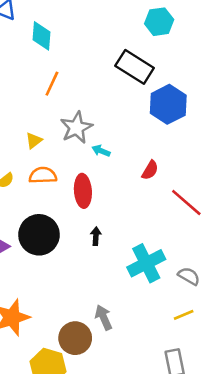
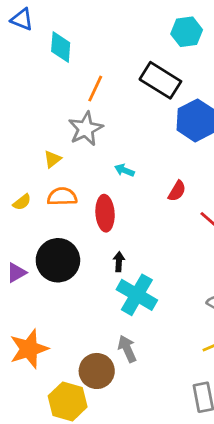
orange line: (52, 84) -> (95, 89), moved
gray star: (76, 128) -> (86, 129), moved
cyan cross: (146, 263) -> (137, 295), moved, turned -33

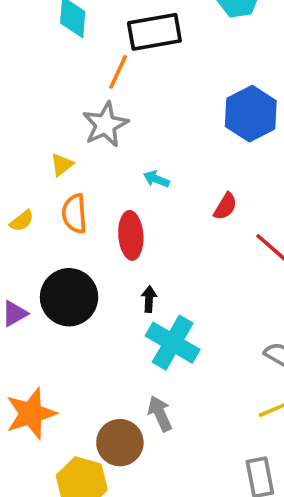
black rectangle: (160, 80) -> (154, 32), moved, turned -42
orange semicircle: (62, 197) -> (74, 214), turned -92

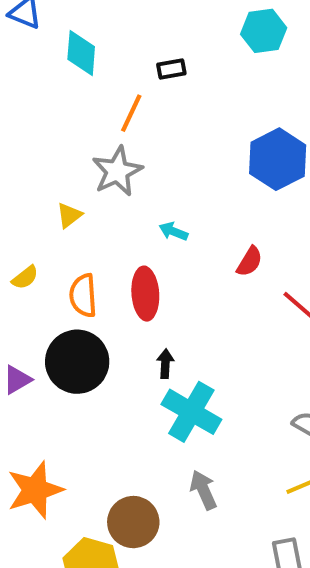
black rectangle: (154, 32) -> (171, 69), size x0.5
orange semicircle: (74, 214) -> (83, 296), moved
gray arrow: (160, 414) -> (203, 490), moved

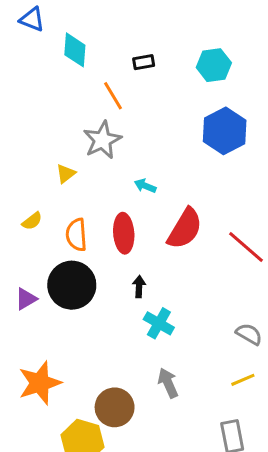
cyan hexagon: (264, 31) -> (214, 65), moved
orange line: (131, 113) -> (113, 96), turned -56
red semicircle: (250, 261) -> (185, 229), moved, size x1.8
cyan cross: (191, 412) -> (159, 323), size x0.7

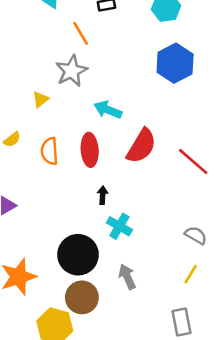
cyan arrow: (145, 186) -> (108, 110), size x1.5
black circle: (72, 285) -> (78, 255), moved
yellow line: (243, 380) -> (191, 274), turned -36

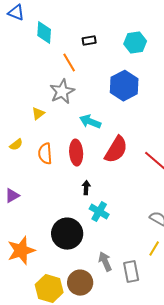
blue hexagon: (175, 63) -> (124, 86), moved
gray arrow: (127, 277) -> (105, 262), moved
brown circle: (82, 297) -> (80, 283), moved
gray rectangle: (182, 322) -> (131, 272), moved

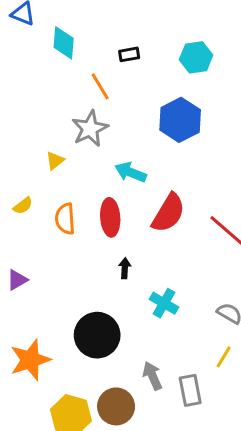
cyan cross: (99, 212) -> (164, 303), moved

